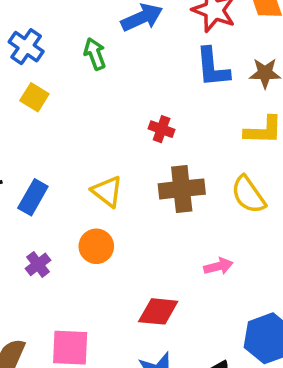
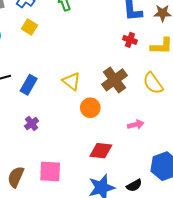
red cross: (162, 129) -> (130, 40), moved
brown cross: (182, 189) -> (114, 80), turned -30
orange circle: (96, 246) -> (90, 108), moved

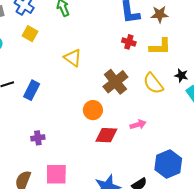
yellow triangle: (71, 81) -> (73, 58), moved
purple cross: (32, 123) -> (38, 138), moved, turned 32
red diamond: (101, 151) -> (106, 135), moved

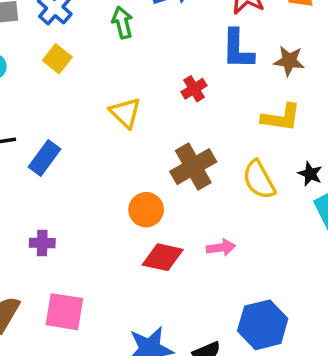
red cross: (129, 42) -> (194, 89), moved, turned 32

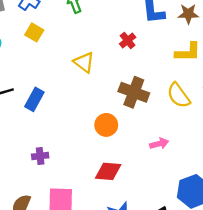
brown cross: (193, 167) -> (134, 92), turned -32
red diamond: (163, 257) -> (108, 171), moved

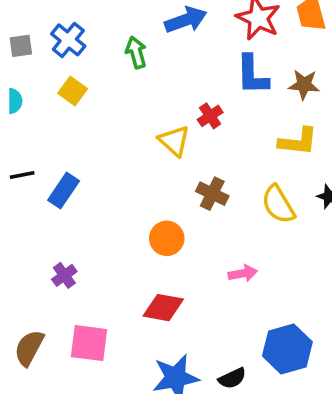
yellow triangle: (84, 62) -> (174, 141), moved
brown cross: (134, 92) -> (212, 194), size x0.7
purple cross: (40, 156) -> (64, 275), turned -35

